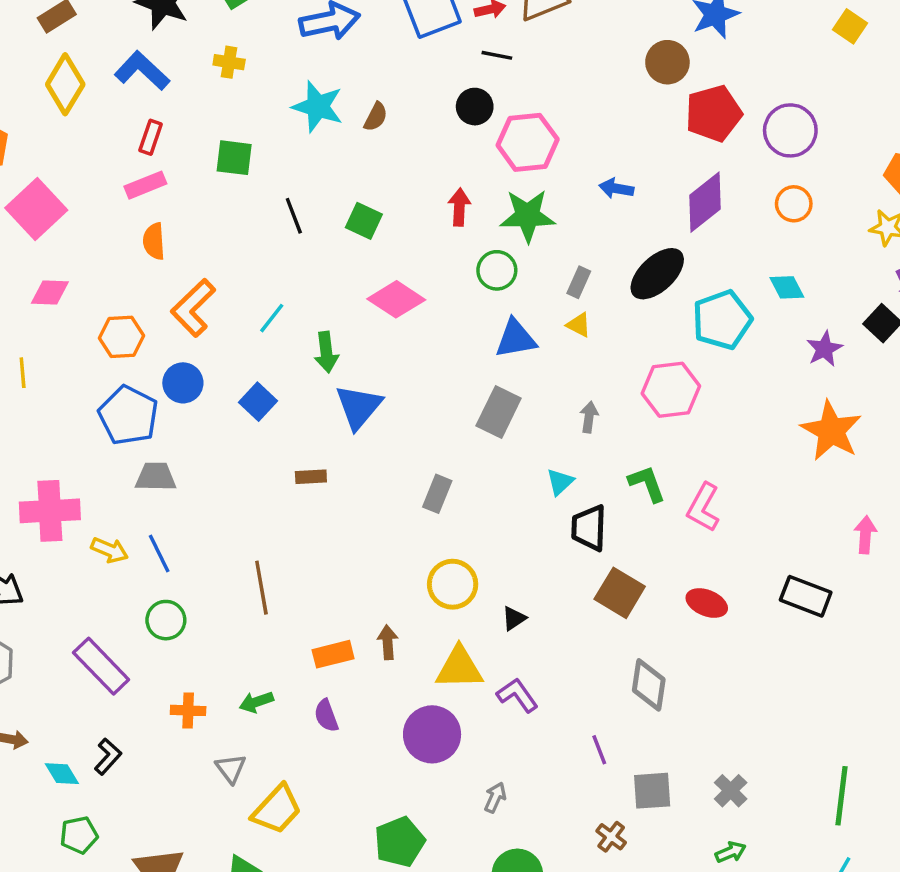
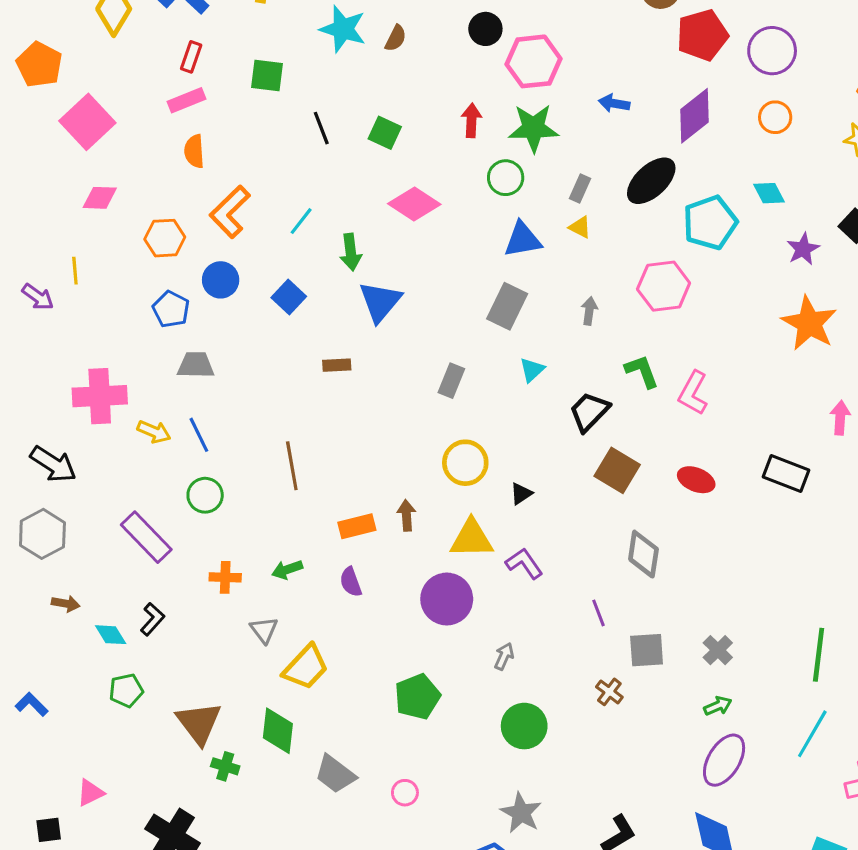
blue pentagon: (128, 415) -> (171, 309), size x0.7
cyan triangle: (560, 482) -> (532, 370), moved
black trapezoid: (589, 528) -> (589, 412), turned 42

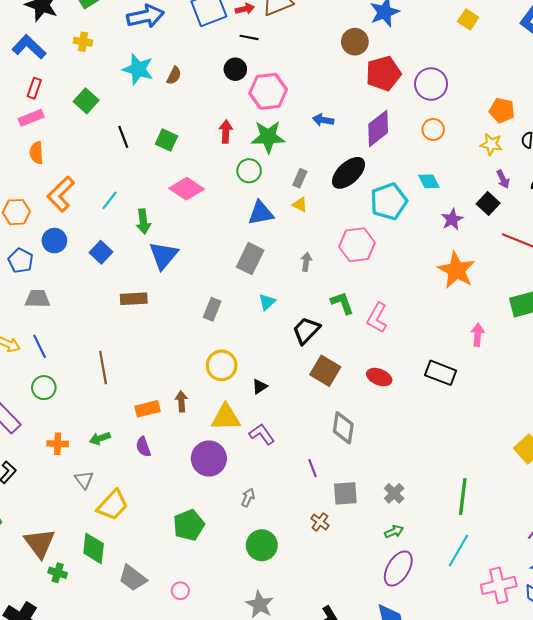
green square: (267, 75) -> (86, 101), turned 35
brown rectangle: (337, 365) -> (134, 299), size x1.4

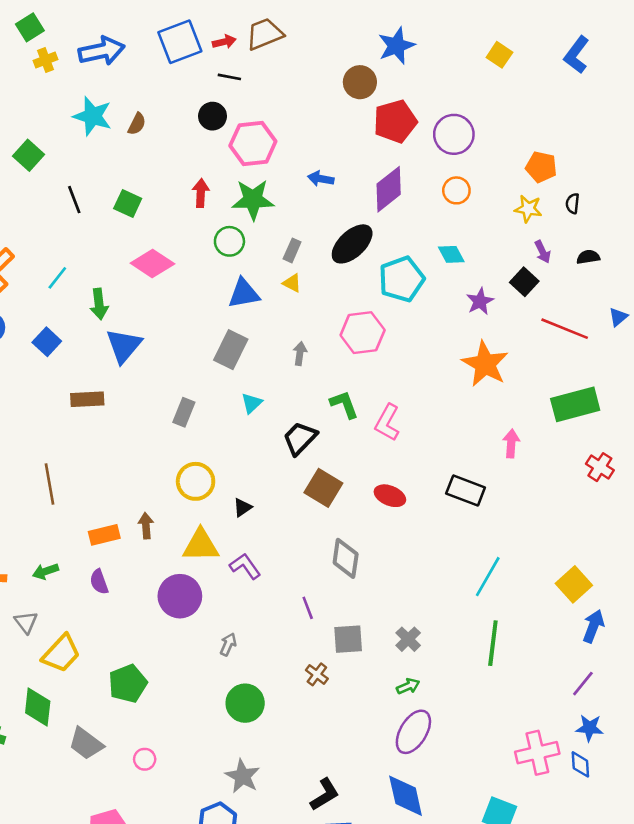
yellow cross: (83, 42) -> (46, 60), moved, turned -30
green pentagon: (189, 525) -> (128, 684), moved
cyan line: (459, 551) -> (488, 577), moved

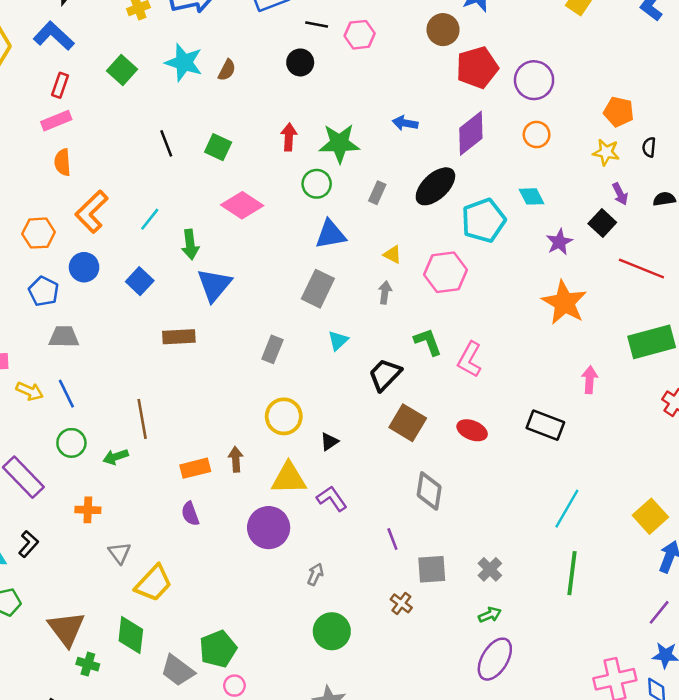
pink hexagon: (253, 143) -> (360, 35), moved, size x0.7
green square: (29, 155) -> (122, 70), moved
yellow triangle: (292, 283) -> (392, 255), moved
green arrow: (46, 571) -> (116, 457), moved
green pentagon: (128, 684) -> (218, 649), moved

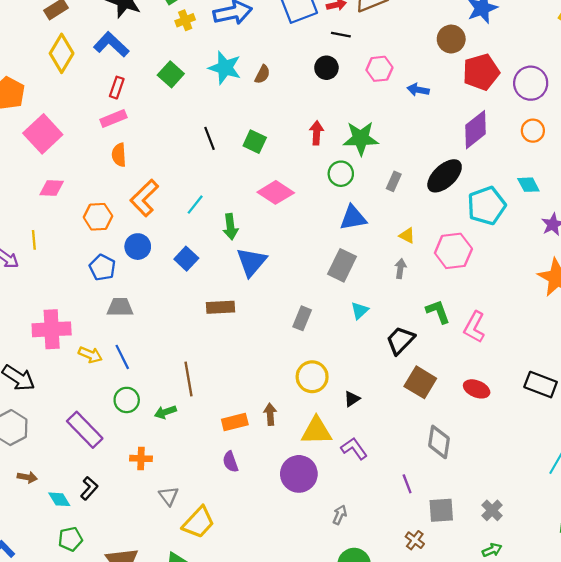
pink hexagon: (360, 35) -> (379, 69), moved
blue arrow: (405, 123) -> (418, 90), moved

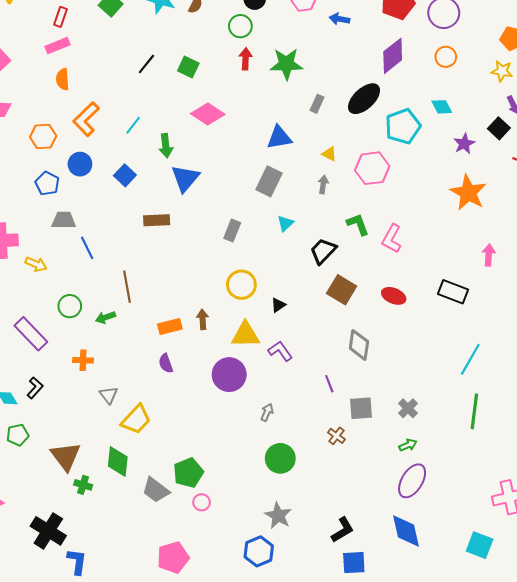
black line: (209, 138) -> (146, 64), turned 60
green circle: (341, 174) -> (240, 26), moved
blue line: (122, 357) -> (87, 248), moved

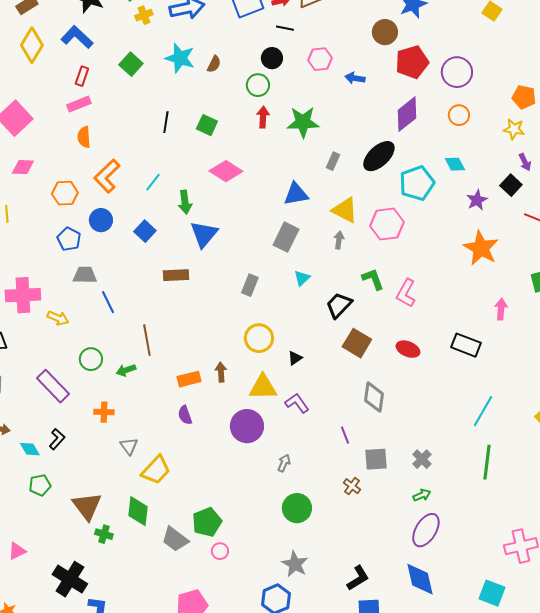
black line: (146, 64) -> (166, 122), turned -30
yellow triangle: (329, 154) -> (345, 210), size x1.8

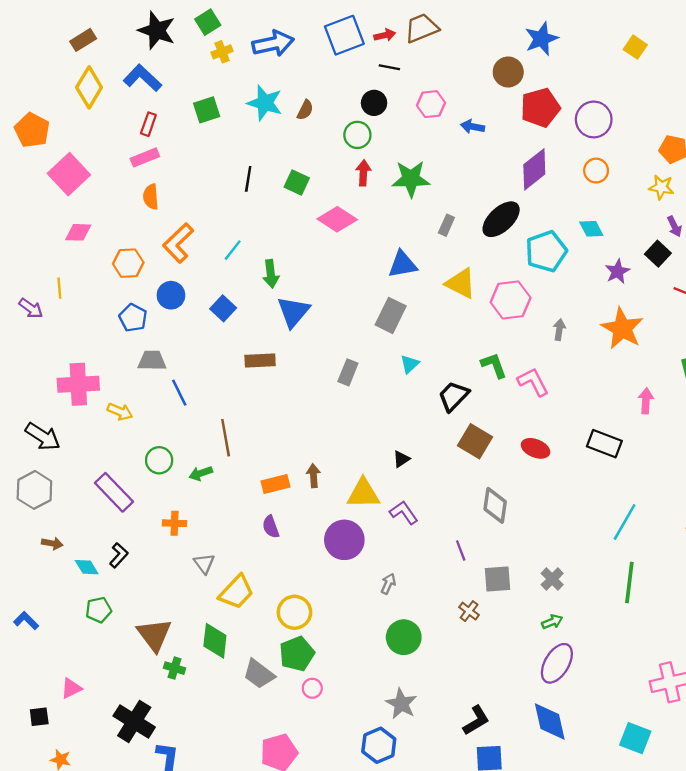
green square: (131, 64) -> (207, 110), turned 30
pink diamond: (226, 171) -> (337, 219), moved
gray arrow: (339, 240) -> (559, 330), moved
pink L-shape: (406, 293) -> (533, 382), turned 124
yellow circle: (259, 338) -> (294, 612), moved

